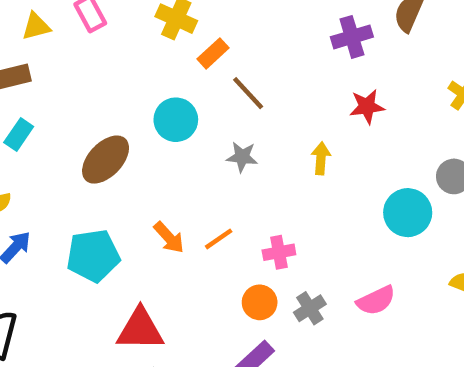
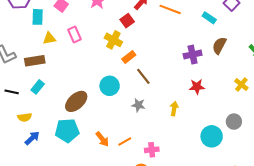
cyan pentagon: (93, 256) -> (67, 130), moved

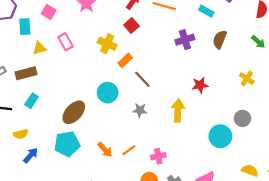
red square: (127, 21) -> (131, 26), moved
purple cross: (193, 55) -> (185, 40), moved
yellow arrow: (174, 109) -> (178, 110), size x1.5

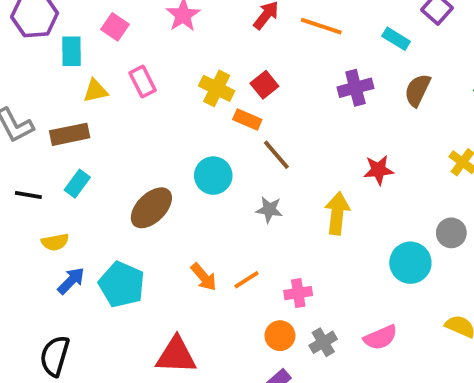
red square: (131, 26) -> (264, 85), moved
orange rectangle: (125, 60) -> (247, 120), turned 64
cyan pentagon: (67, 144) -> (122, 285), moved, turned 30

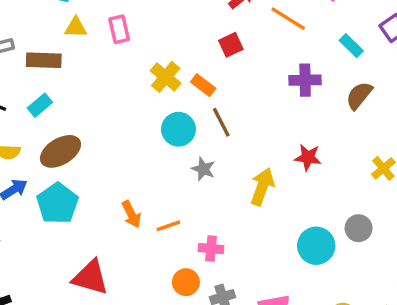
red square: (264, 85) -> (231, 45), moved
yellow cross: (217, 88) -> (166, 77), moved
cyan circle: (213, 176) -> (178, 129), moved
brown ellipse: (151, 208) -> (60, 151), moved

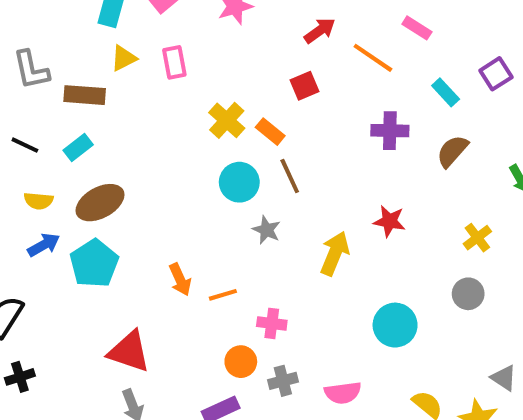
yellow triangle: (76, 27) -> (124, 58), turned -30
gray circle: (359, 228) -> (468, 294), moved

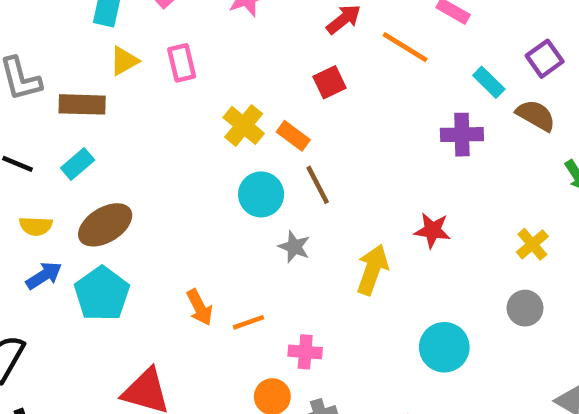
purple cross: (390, 131) -> (462, 135), moved
brown semicircle: (452, 151) -> (536, 115), moved, turned 81

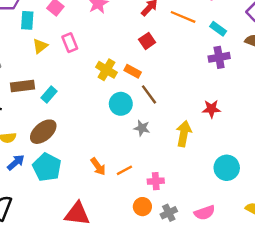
cyan rectangle: (489, 82) -> (218, 29), moved
brown rectangle: (82, 104) -> (23, 86), moved
cyan rectangle: (78, 164) -> (49, 95), moved

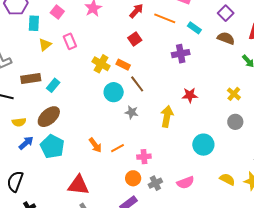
purple cross: (219, 57) -> (181, 54), moved

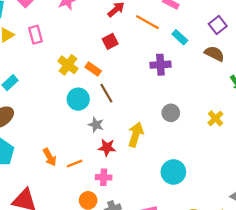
red star: (190, 95) -> (107, 147), moved
gray circle: (235, 122) -> (171, 113), moved

